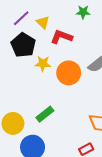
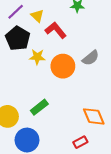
red L-shape: (61, 37) -> (56, 30), turned 30

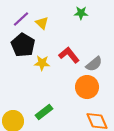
red L-shape: (56, 30) -> (69, 55), moved
orange circle: (63, 66) -> (87, 87), moved

